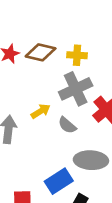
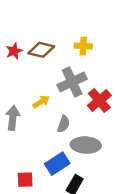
yellow cross: (77, 55) -> (83, 46), moved
gray semicircle: (67, 125) -> (63, 124), moved, turned -112

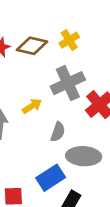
yellow cross: (83, 46) -> (69, 40), moved, turned -35

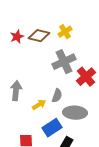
yellow arrow: (32, 106) -> (39, 105), moved

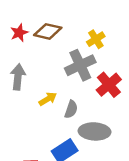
yellow cross: (65, 32) -> (96, 39), moved
gray arrow: (16, 91) -> (18, 77), moved
yellow arrow: (39, 105) -> (48, 99), moved

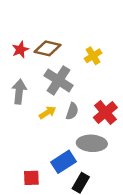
gray cross: (80, 65) -> (59, 80), moved, turned -32
red cross: (109, 85) -> (105, 112), moved
gray semicircle: (71, 109) -> (72, 111), moved

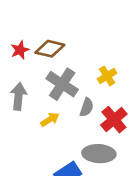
yellow cross: (93, 56) -> (107, 76), moved
gray semicircle: (72, 111) -> (87, 107), moved

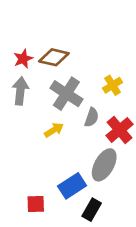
gray arrow: (19, 96) -> (20, 91), moved
gray ellipse: (99, 154) -> (104, 165), turned -64

